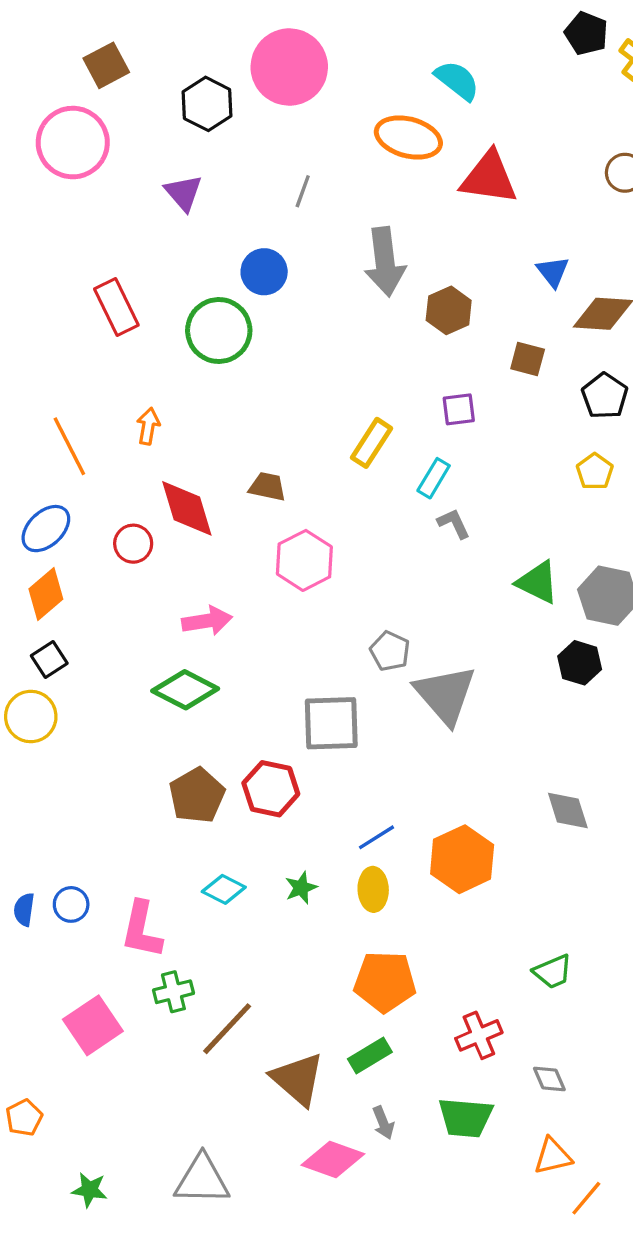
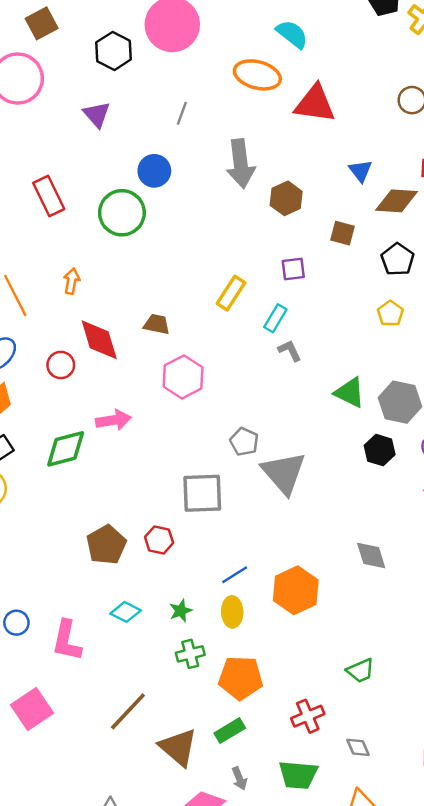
green diamond: (185, 690) -> (66, 449), moved, turned -42
red hexagon: (271, 789) -> (159, 540), size x0.7
green cross: (173, 992) -> (190, 654), moved

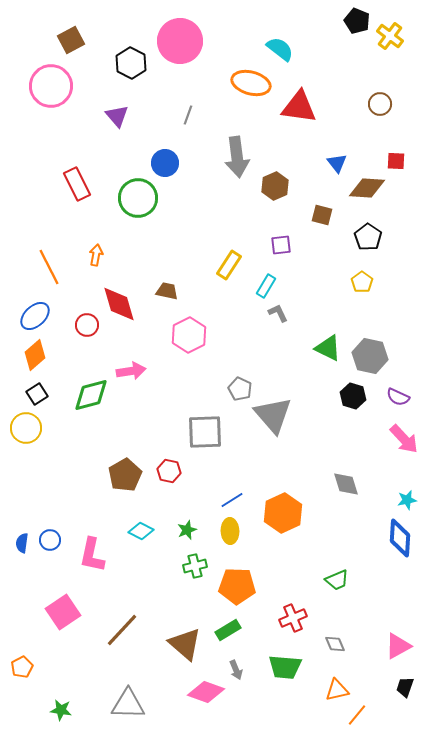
brown line: (128, 711) -> (122, 630), moved

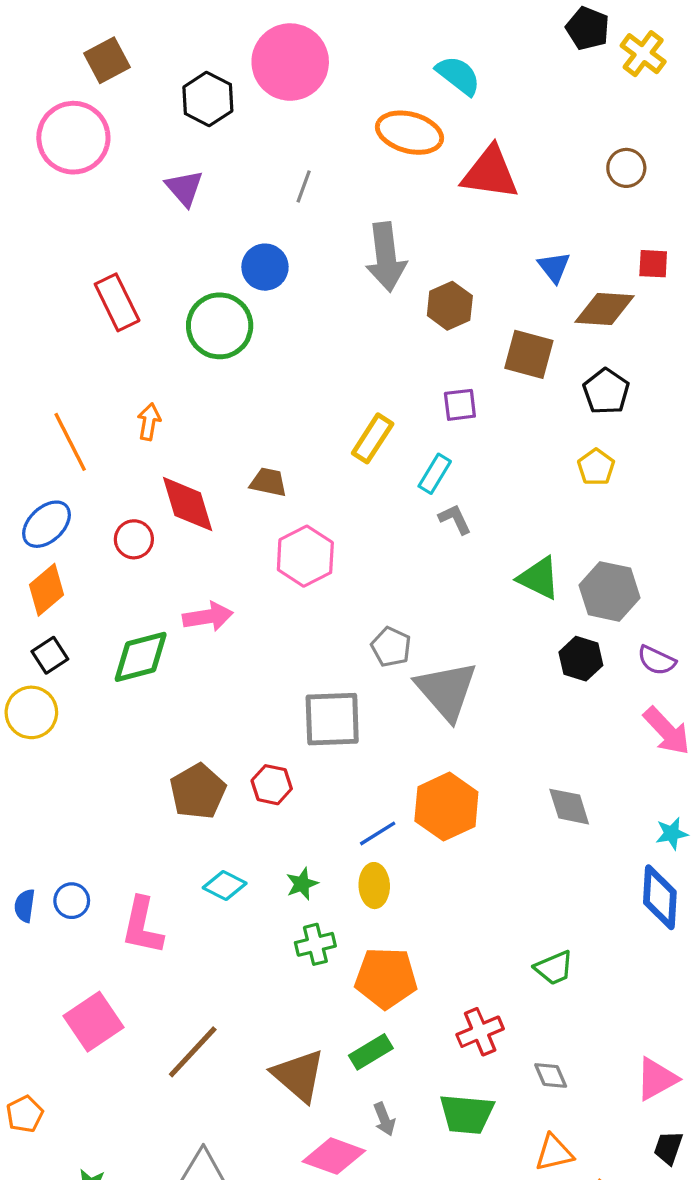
brown square: (322, 215) -> (529, 354), size x1.4
orange hexagon: (283, 513) -> (446, 807), moved

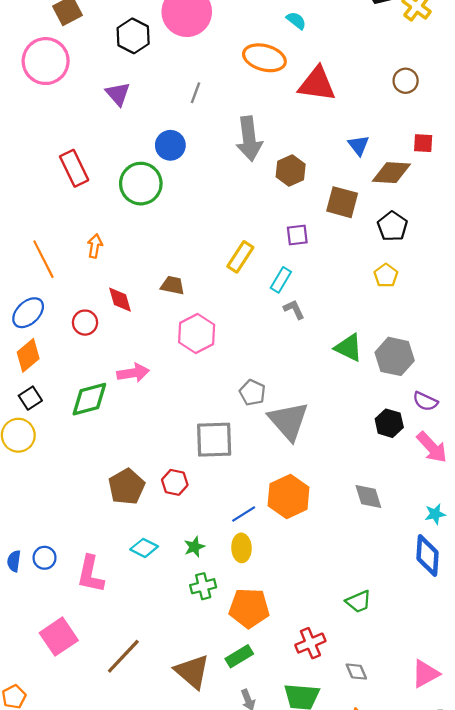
cyan semicircle: (458, 75) -> (296, 21), size x0.7
red diamond: (188, 504) -> (120, 300), size x0.7
black hexagon: (581, 659) -> (389, 423), moved

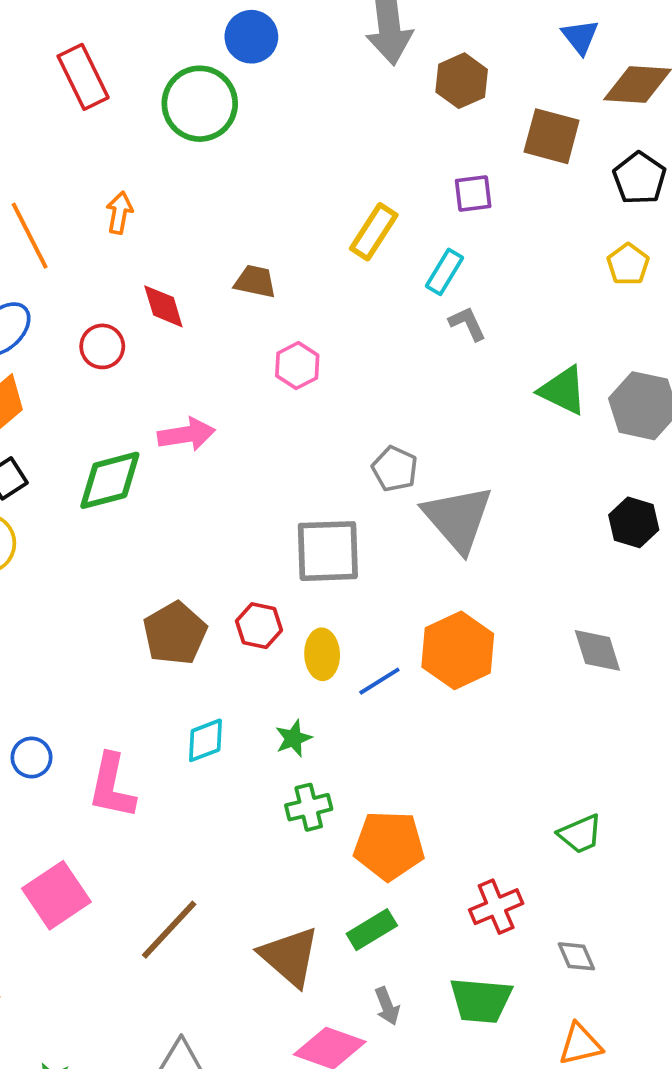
pink hexagon: (197, 333) -> (297, 366), size x0.7
cyan diamond: (144, 548) -> (205, 740), turned -48
yellow ellipse: (241, 548) -> (322, 654), moved

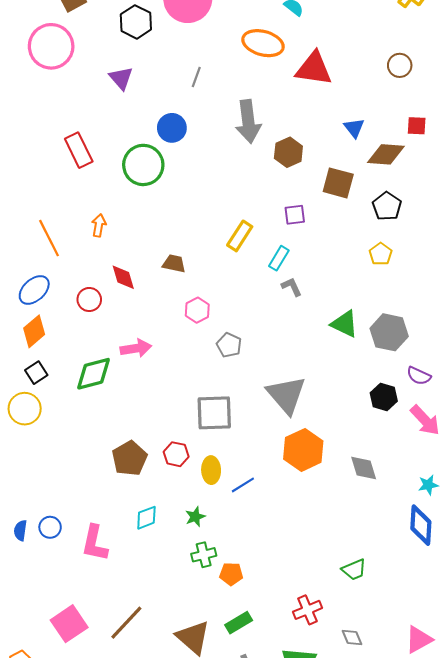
gray pentagon: (395, 469) -> (229, 345), moved
orange hexagon: (458, 650) -> (303, 450), moved
orange pentagon: (389, 845) -> (231, 574), moved, size x0.6
pink square: (56, 895) -> (69, 624), moved

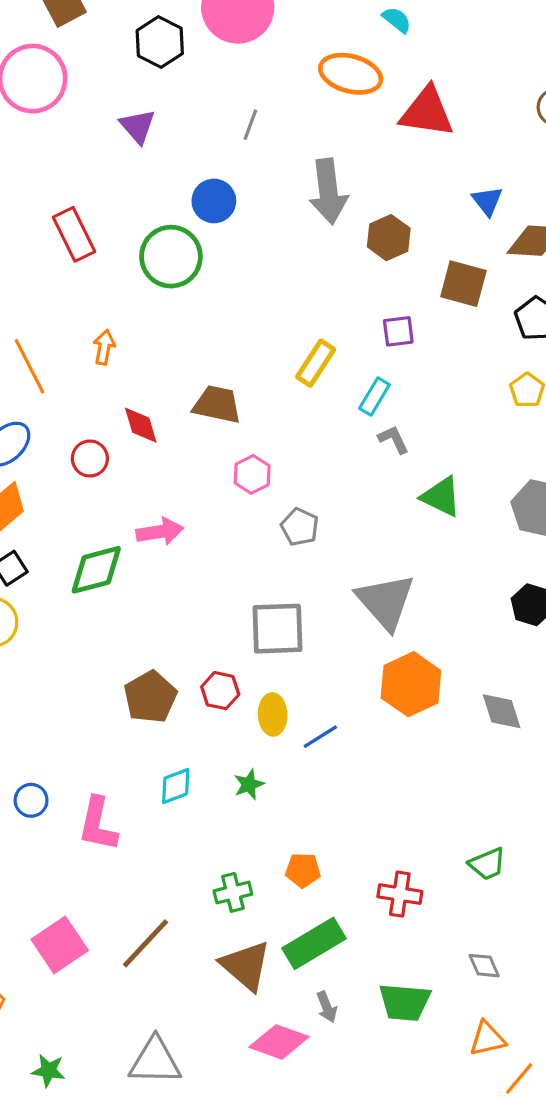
brown trapezoid: (174, 263) -> (217, 404), size x1.4
green triangle: (345, 324) -> (441, 497), moved
green cross: (204, 555) -> (233, 892), moved
red cross: (307, 610) -> (400, 894), moved, turned 32
green rectangle: (239, 623) -> (314, 943), size x1.5

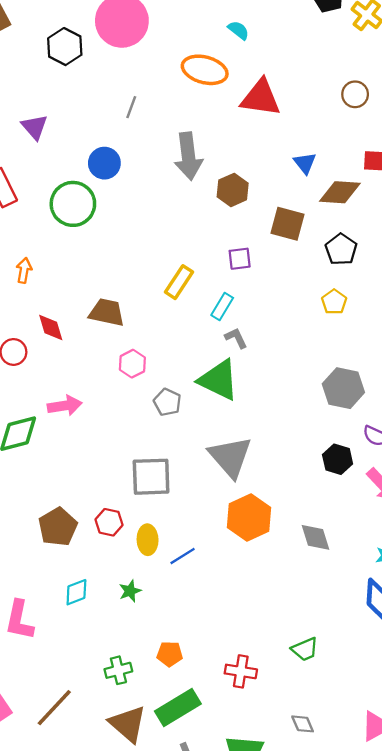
purple triangle: (138, 126) -> (34, 127), moved
green triangle: (441, 497) -> (219, 380), moved, size x1.4

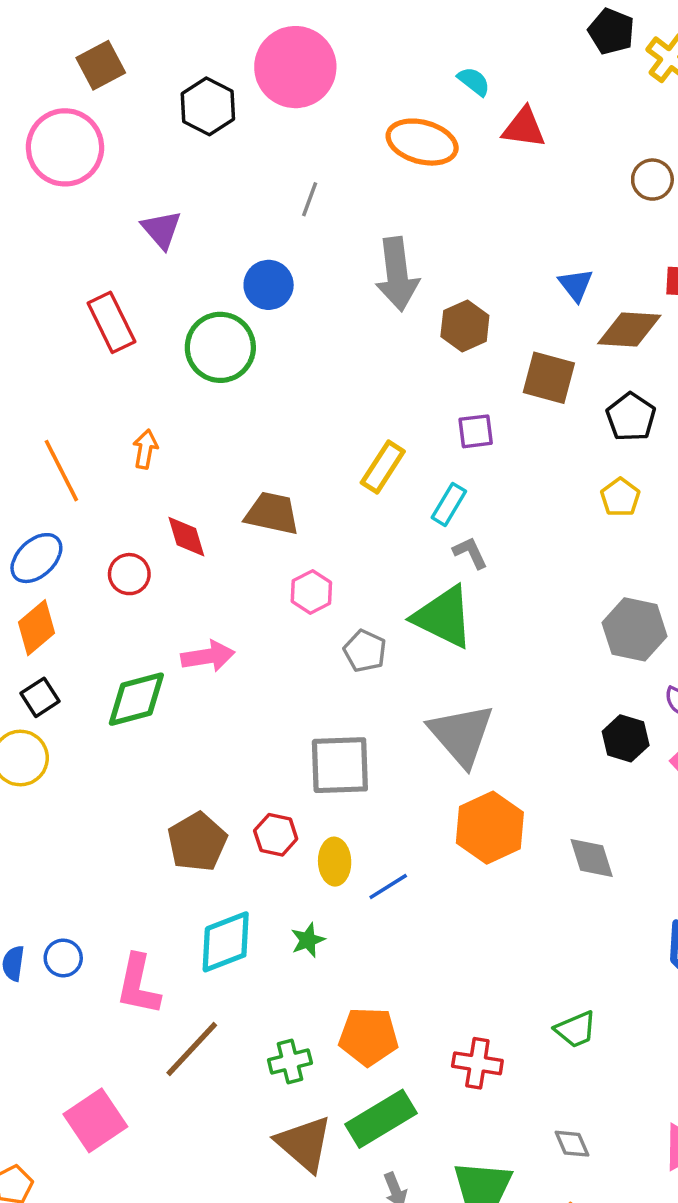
red triangle: (261, 98) -> (524, 128), moved, size x0.7
cyan diamond: (76, 592) -> (226, 942), size x1.5
orange pentagon: (170, 654) -> (369, 1037), size x1.5
brown line: (54, 708) -> (192, 1049), moved

